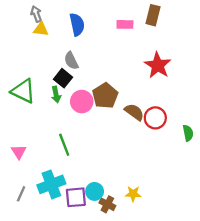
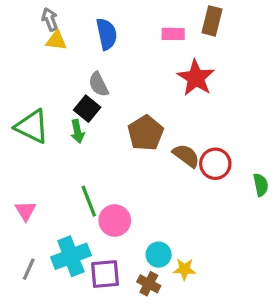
red star: (158, 65) -> (196, 78), moved
pink circle: (82, 102) -> (115, 221), moved
cyan circle: (95, 191) -> (159, 255), moved

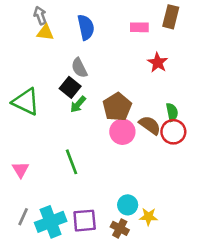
red star: (196, 78) -> (158, 63), size x0.7
green arrow: (77, 131) -> (78, 104), moved, turned 54
green semicircle: (261, 185) -> (172, 112), moved
pink circle: (115, 221) -> (122, 132), moved
cyan cross: (71, 256) -> (51, 222), moved

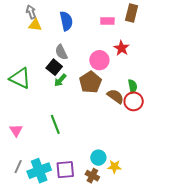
pink circle: (122, 132) -> (99, 60), moved

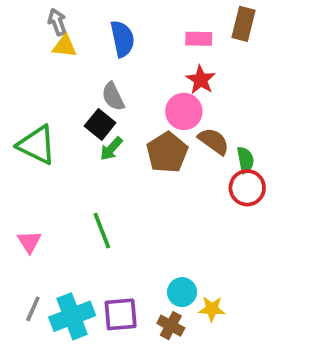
red star: (121, 48) -> (201, 80), moved
brown semicircle: (115, 96) -> (214, 141), moved

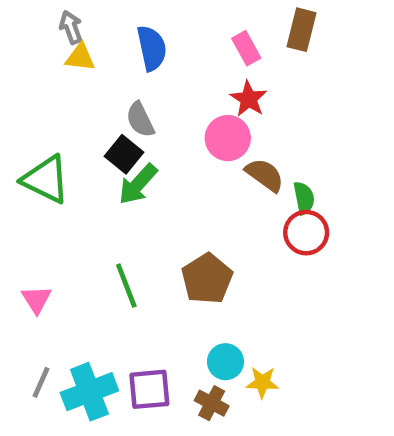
pink rectangle: (199, 39) -> (246, 48), turned 60
green arrow: (111, 149) -> (138, 184), size x1.4
brown pentagon: (167, 152) -> (207, 279), moved

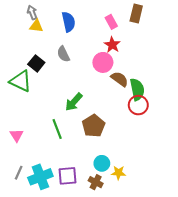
black square: (124, 154) -> (36, 63), moved
green arrow: (138, 184) -> (74, 102), moved
green semicircle: (304, 198) -> (137, 89), size x1.5

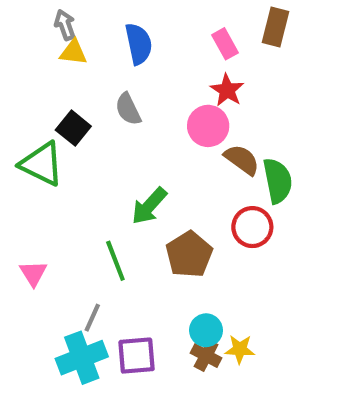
red circle: (138, 105) -> (252, 227), moved
gray line: (19, 173) -> (92, 318), moved
brown cross: (96, 182) -> (206, 356), moved

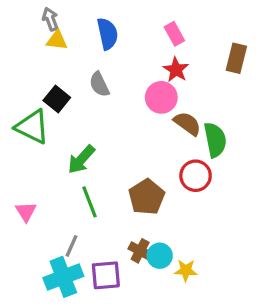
brown rectangle: (276, 27) -> (236, 58), moved
green arrow: (149, 206) -> (81, 159), moved
brown cross: (206, 356) -> (140, 251), moved

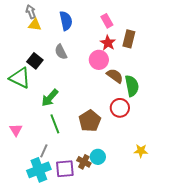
brown rectangle: (236, 58) -> (129, 39), moved
brown cross: (140, 251) -> (84, 162), moved
yellow star: (186, 270) -> (141, 151), moved

